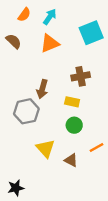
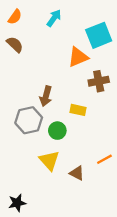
orange semicircle: (24, 15) -> (15, 17), moved
orange triangle: (50, 43) -> (78, 57), moved
brown cross: (81, 76) -> (99, 81), moved
green circle: (74, 125) -> (57, 131), moved

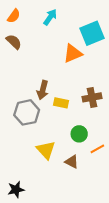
brown cross: (99, 81) -> (92, 97), moved
yellow rectangle: (78, 110) -> (61, 103), moved
green circle: (57, 131) -> (79, 134), moved

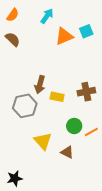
cyan square: (92, 33) -> (86, 31), size x0.6
orange triangle: (73, 54) -> (64, 36), moved
orange line: (97, 149) -> (91, 132), moved

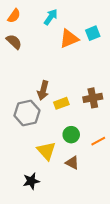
yellow rectangle: (57, 97) -> (61, 103), turned -32
green circle: (74, 126) -> (71, 135), moved
black star: (15, 178) -> (31, 181), moved

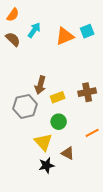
cyan arrow: (51, 17) -> (34, 30), moved
green circle: (71, 135) -> (59, 122), moved
black star: (31, 181) -> (46, 165), moved

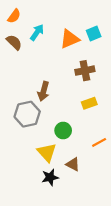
brown cross: (87, 92) -> (85, 71), moved
yellow rectangle: (58, 97) -> (89, 103), moved

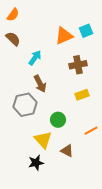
cyan arrow: (37, 32) -> (35, 58), moved
brown arrow: (44, 91) -> (40, 84), turned -42
black star: (50, 177) -> (36, 163), moved

